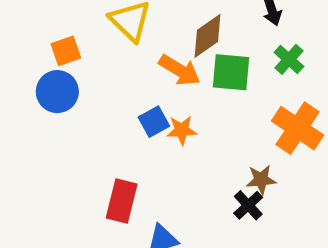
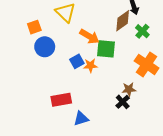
brown diamond: (207, 36) -> (123, 21), moved
green square: (231, 72) -> (106, 49), moved
blue circle: (57, 92) -> (45, 47), moved
red rectangle: (122, 201) -> (61, 100), turned 66

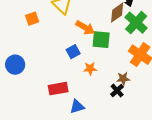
green cross: (142, 31) -> (136, 23), size x1.6
blue circle: (45, 47) -> (15, 65), moved
orange star: (90, 65) -> (90, 69), moved

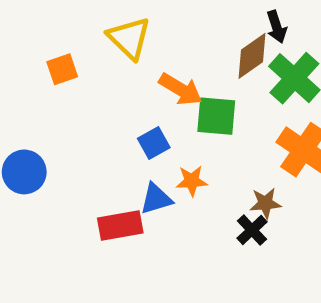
blue triangle: (77, 107) -> (156, 199), moved

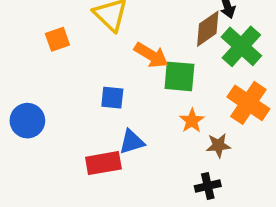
blue square: (154, 143) -> (112, 98), moved, turned 35
orange star: (192, 181) -> (192, 121), moved, turned -30
black cross: (252, 230) -> (208, 186), moved, turned 30

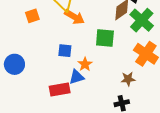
orange arrow: (151, 55) -> (74, 17), moved
orange star: (192, 121) -> (85, 64), moved

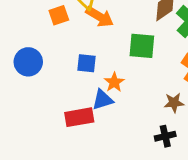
orange square: (32, 16) -> (59, 15), moved
blue circle: (14, 64) -> (28, 62), moved

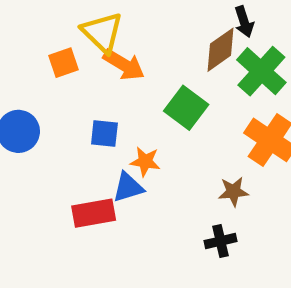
green square: (142, 46) -> (186, 108), turned 32
orange star: (114, 82) -> (145, 161), turned -30

